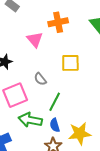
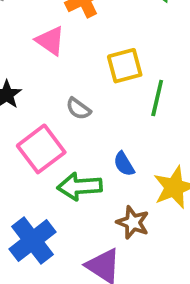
green line: (55, 102) -> (157, 98), moved
blue semicircle: (55, 125) -> (124, 164), moved

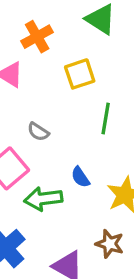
yellow square: (125, 66) -> (80, 74), moved
brown star: (133, 222) -> (110, 244), moved

